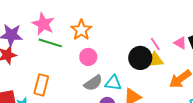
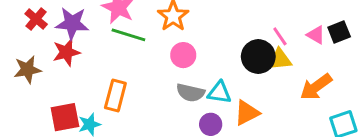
gray semicircle: (93, 83) -> (190, 93), turned 48

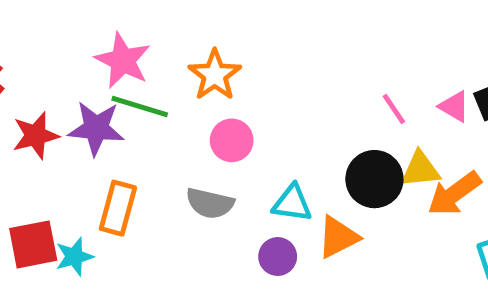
purple star: (72, 23) -> (96, 128), moved
black circle: (258, 57) -> (374, 179), moved
yellow triangle: (280, 59) -> (420, 169), moved
gray semicircle: (190, 93) -> (210, 203), moved

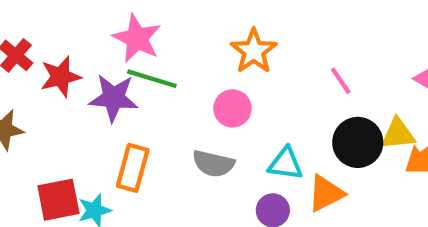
orange star: (215, 75) -> (254, 51), moved
pink line: (394, 109) -> (341, 81), moved
red star: (36, 136) -> (61, 77), moved

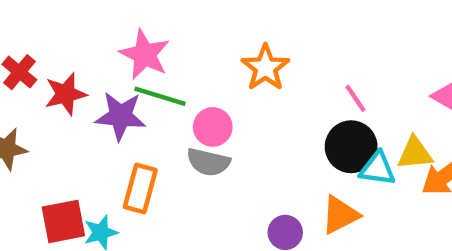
pink circle: (232, 108) -> (213, 127), moved
black circle: (358, 142) -> (351, 147), moved
gray semicircle: (213, 164) -> (208, 162), moved
cyan triangle: (286, 164) -> (377, 169), moved

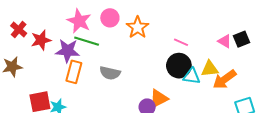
pink line: (356, 98) -> (181, 42), turned -32
pink circle: (213, 127) -> (110, 18), moved
orange rectangle: (140, 188) -> (74, 72), moved
orange triangle: (340, 215) -> (159, 98), moved

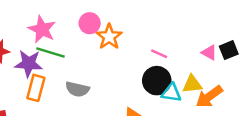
pink circle: (110, 18) -> (90, 23), moved

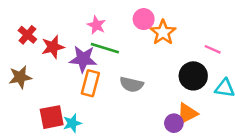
pink star: (42, 29) -> (96, 25), size x0.7
black circle: (157, 81) -> (193, 76), moved

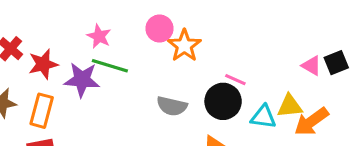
pink line: (213, 49) -> (235, 80), moved
orange rectangle: (90, 83) -> (42, 111), moved
gray semicircle: (132, 84) -> (172, 106), moved

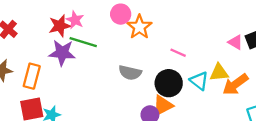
red star: (43, 64) -> (60, 26), moved
black circle: (223, 101) -> (169, 83), moved
cyan triangle: (263, 117) -> (199, 81), turned 30

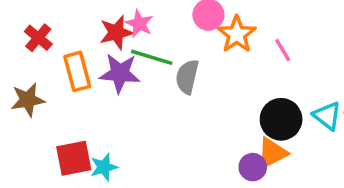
pink line: (178, 53) -> (283, 50), moved, turned 35
gray semicircle: (130, 73) -> (187, 77), moved, turned 90
orange rectangle: (32, 76) -> (77, 71), moved, turned -30

